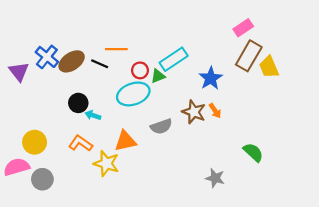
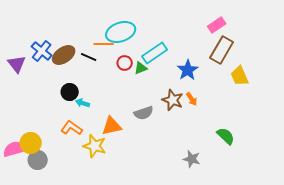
yellow trapezoid: (269, 67) -> (240, 76), moved
cyan ellipse: (133, 94) -> (121, 32), moved
yellow circle: (35, 142) -> (31, 143), moved

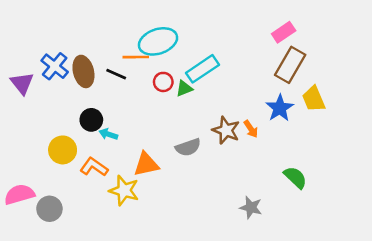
brown ellipse: (64, 55) -> (83, 71), turned -70
blue star: (188, 70) -> (280, 108), moved
yellow circle: (31, 143) -> (63, 150), moved

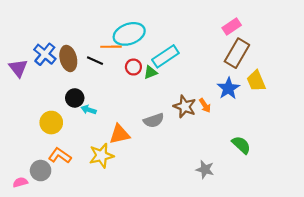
orange L-shape: (94, 167) -> (60, 156), moved
yellow star: (124, 190) -> (101, 156), turned -30
pink semicircle: (19, 194) -> (20, 182), moved, size x0.6

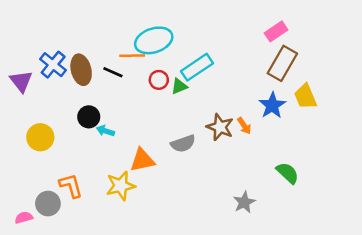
yellow circle: (51, 123) -> (40, 137), moved
orange L-shape: (60, 156) -> (71, 186), turned 40
gray star: (205, 169) -> (244, 202), turned 30

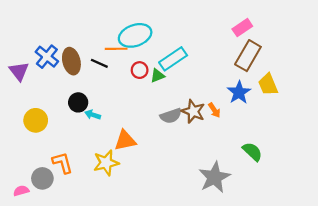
gray semicircle: (183, 144) -> (171, 116), moved
gray star: (244, 202) -> (214, 177), size x1.6

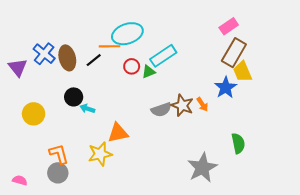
black line: (99, 63) -> (94, 60), turned -63
yellow trapezoid: (268, 85) -> (242, 72), moved
green semicircle: (252, 152) -> (238, 143), turned 36
gray circle: (42, 178) -> (58, 173), moved
pink semicircle: (21, 191) -> (20, 180), turned 32

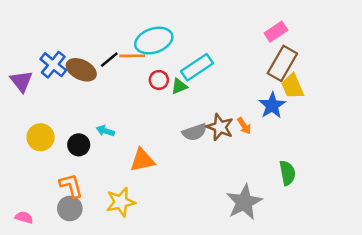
brown ellipse: (67, 58) -> (81, 70), turned -50
black line: (94, 60) -> (109, 60), moved
black circle: (74, 97) -> (79, 145), moved
yellow star: (100, 154) -> (121, 202), moved

